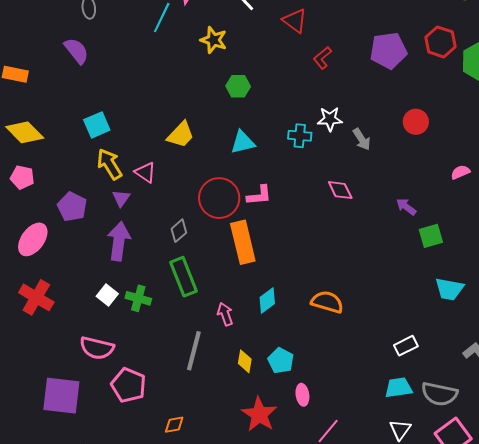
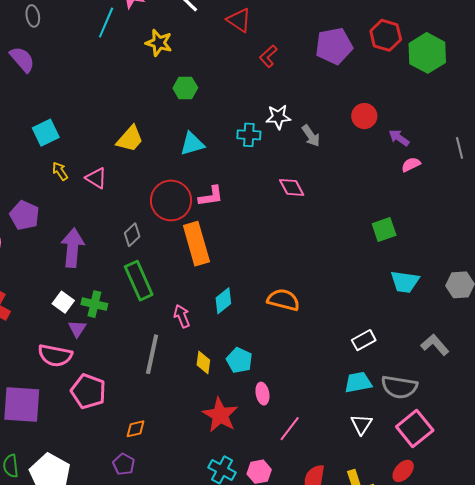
yellow arrow: (109, 164) -> (60, 171), size x0.6
purple triangle: (121, 198) -> (77, 329), moved
purple arrow: (406, 207) -> (399, 138), moved

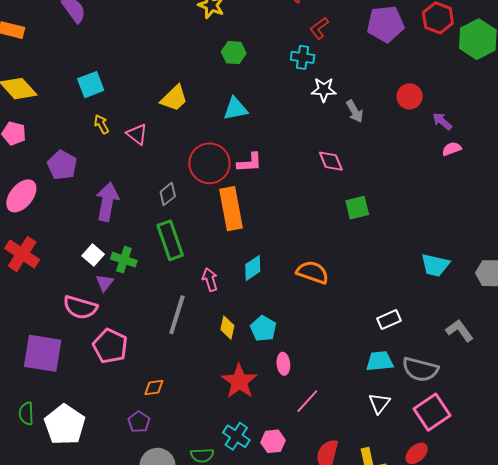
cyan cross: (249, 135) -> (303, 57), moved
green square: (384, 229) -> (357, 208), moved

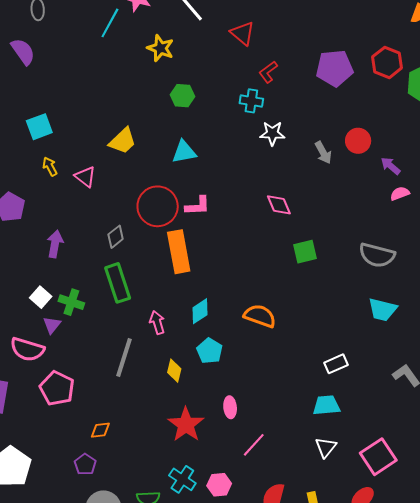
gray arrow: (355, 111) -> (323, 153), moved
purple arrow: (107, 202) -> (55, 244), size x0.7
cyan pentagon: (263, 329) -> (210, 351), moved
gray semicircle: (420, 369) -> (377, 255), moved

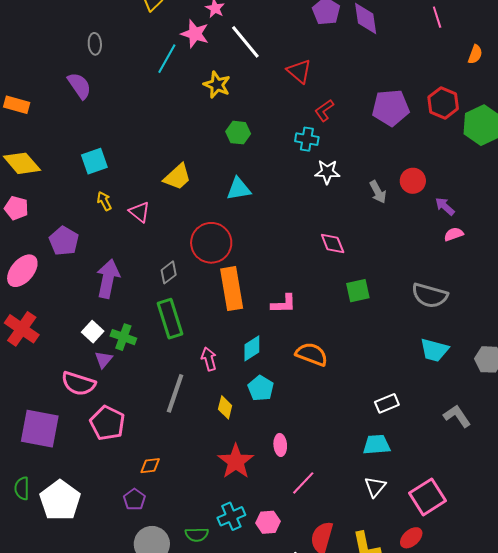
pink L-shape: (198, 206) -> (284, 304), moved
purple arrow: (55, 244) -> (108, 279), size x1.4
cyan cross: (182, 479) -> (231, 516), turned 32

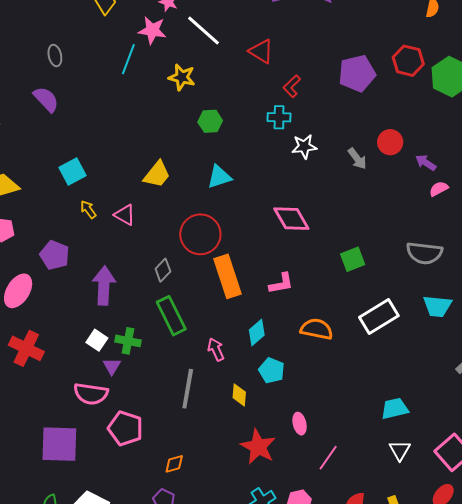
pink diamond: (333, 244) -> (291, 219), moved, size x1.4
white rectangle: (387, 403) -> (379, 316), moved, size x1.6

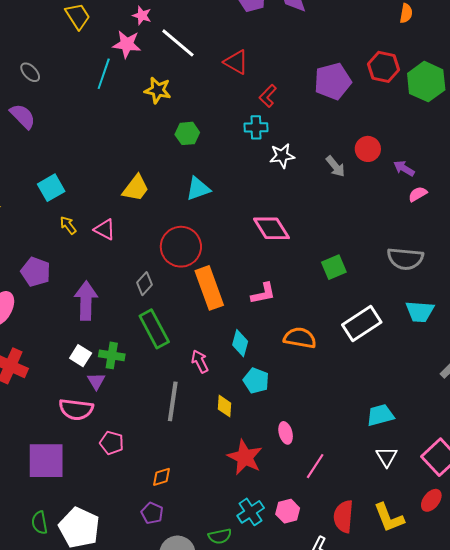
gray ellipse: (55, 56) -> (30, 72), turned -30
cyan diamond: (257, 332) -> (240, 343), turned -32
pink pentagon: (125, 428) -> (112, 443), size x0.7

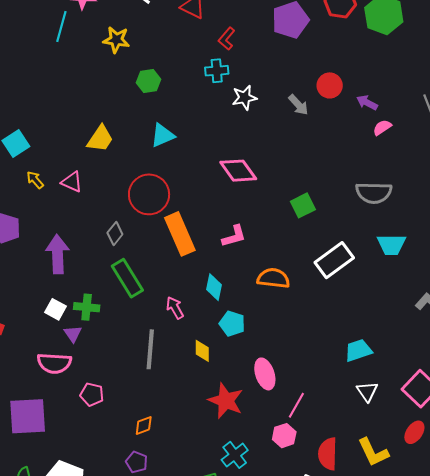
pink ellipse: (286, 433) -> (265, 374), size x1.4
pink hexagon: (288, 511) -> (284, 436), moved

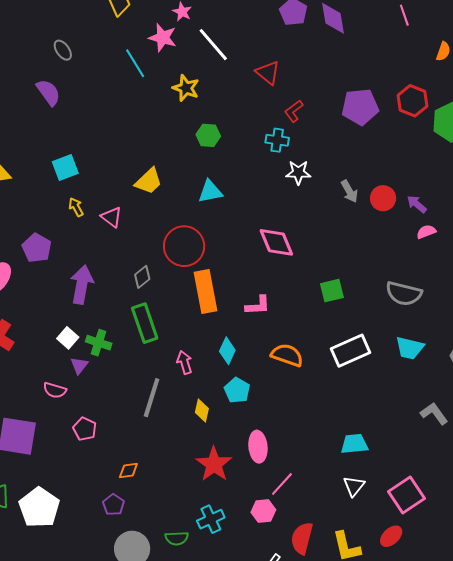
cyan line: (61, 27) -> (135, 63), turned -60
red circle: (330, 85) -> (383, 198), moved
pink semicircle: (54, 363) -> (55, 390), size x0.7

